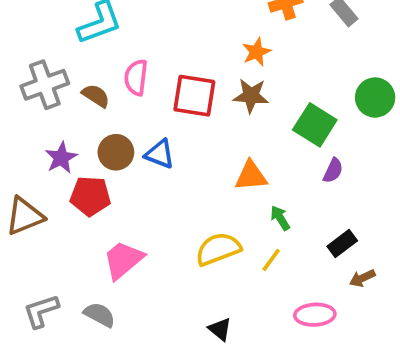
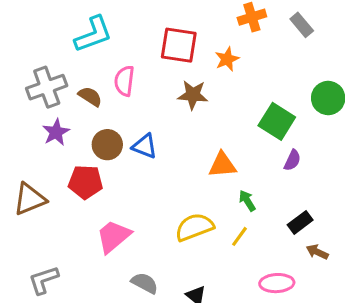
red square: (194, 96) -> (179, 45), moved
brown star: (251, 96) -> (193, 95), moved
purple star: (61, 158) -> (56, 132), moved
brown arrow: (362, 278) -> (317, 252), turned 50
gray semicircle: (100, 315) -> (145, 283), moved

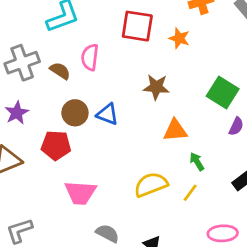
orange star: (227, 59) -> (179, 38), turned -30
brown star: (193, 95) -> (156, 87), moved
purple star: (56, 132) -> (17, 113), moved
pink trapezoid: (114, 236) -> (80, 193), turned -136

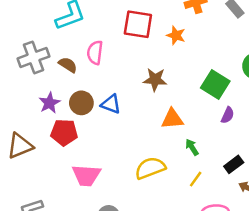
purple star: (17, 113) -> (49, 103), moved
yellow line: (190, 193) -> (196, 179), moved

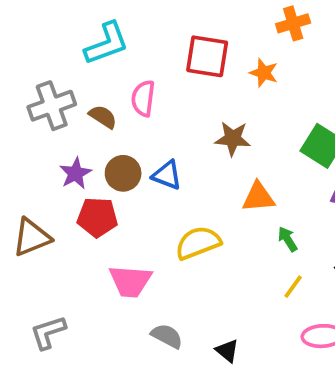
yellow semicircle: (150, 168) -> (198, 243), moved

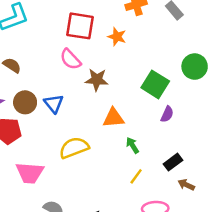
pink semicircle: (143, 98) -> (70, 59), moved, turned -50
blue triangle: (167, 175) -> (54, 104), turned 30

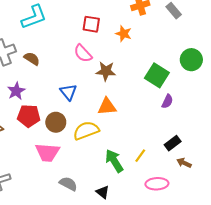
red square: (80, 26) -> (91, 24), size x0.7
brown circle: (25, 102) -> (56, 122), moved
orange triangle: (113, 118) -> (107, 107), moved
green arrow: (133, 145) -> (114, 161), moved, size x1.6

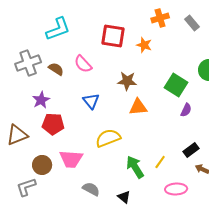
red square: (91, 24) -> (113, 36), size x1.4
pink semicircle: (83, 53) -> (83, 64), moved
orange triangle: (107, 107) -> (138, 107), moved
brown circle: (56, 122) -> (42, 165), moved

